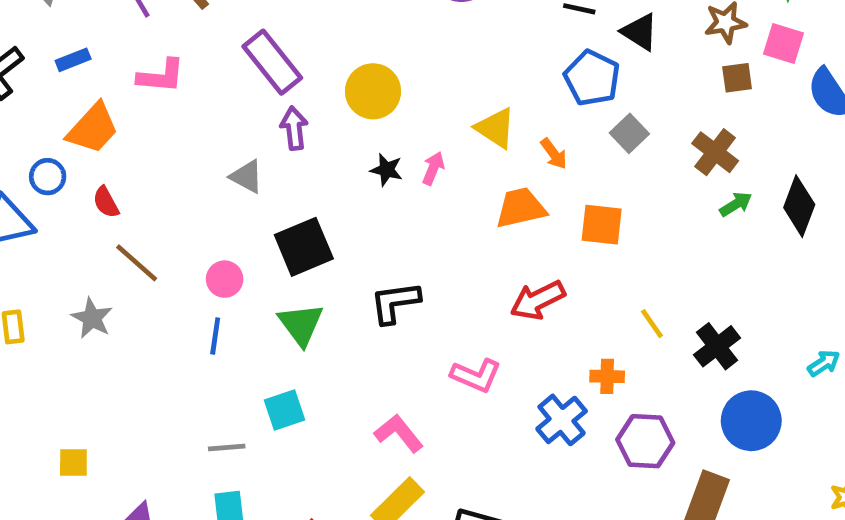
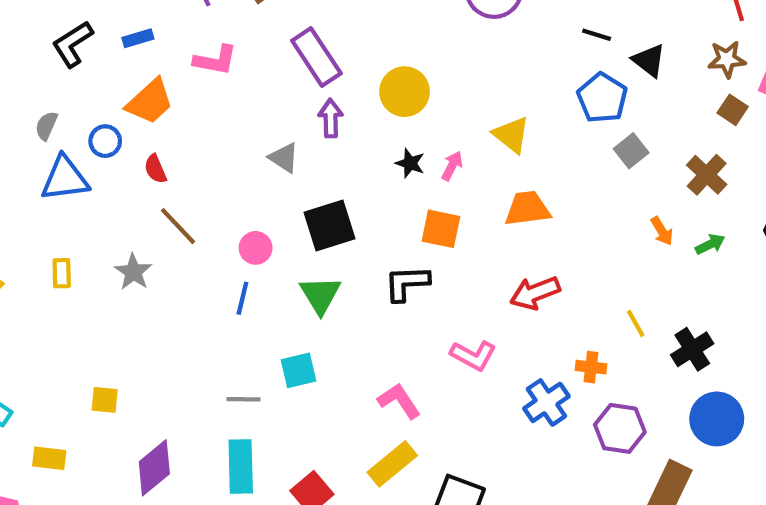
brown square: (737, 78) -> (733, 110), turned 36
orange arrow: (554, 154) -> (662, 231), moved
green arrow: (736, 204) -> (710, 244), moved
orange square: (602, 225) -> (441, 229), moved

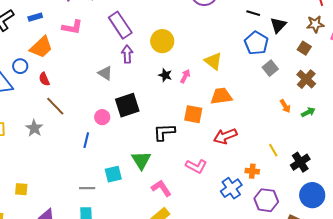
black triangle: (649, 61) -> (278, 25), turned 36
brown square: (733, 110) -> (304, 48), moved
orange square: (441, 229) -> (193, 114), moved
pink circle: (256, 248) -> (102, 117), moved
green triangle: (320, 295) -> (141, 160), moved

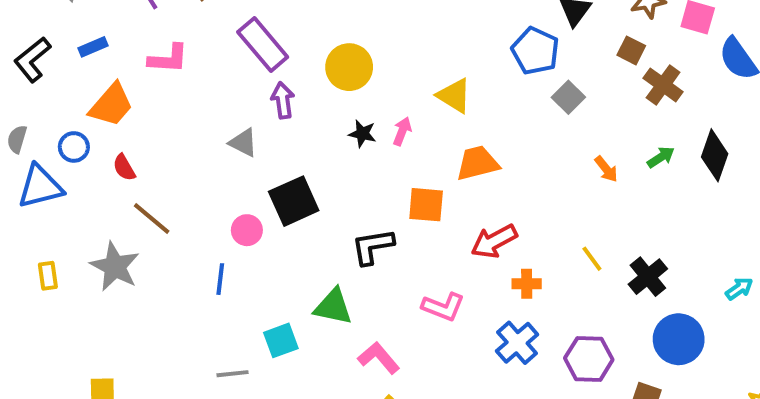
brown cross: (306, 79) -> (663, 85), moved
green arrow: (308, 112) -> (661, 157), moved
gray star: (34, 128) -> (115, 266), size x1.4
green triangle: (141, 160) -> (333, 307), turned -40
orange cross: (252, 171) -> (527, 284), moved

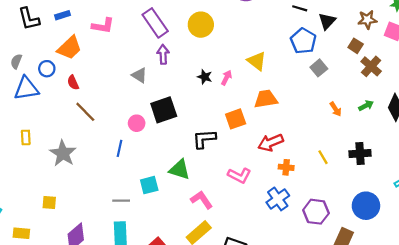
black L-shape: (32, 59) -> (29, 19), turned -70
yellow circle: (349, 67) -> (201, 25), moved
orange square: (426, 205) -> (236, 119), turned -30
gray star: (115, 266) -> (63, 153), moved
black cross: (648, 277) -> (360, 154), moved, turned 30

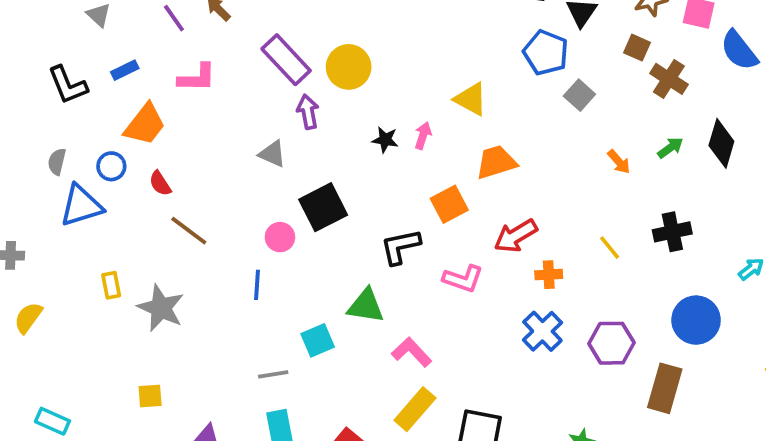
yellow circle: (201, 25) -> (349, 67), moved
yellow rectangle: (26, 137) -> (111, 285), moved
pink L-shape: (239, 175) -> (463, 279), moved

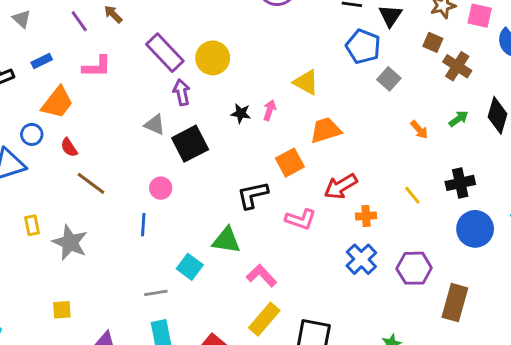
black square: (323, 207) -> (190, 144), moved
blue circle: (696, 320) -> (475, 229), moved
cyan square: (318, 340) -> (190, 267), turned -30

